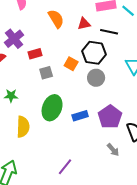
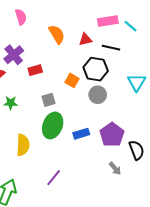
gray square: (46, 73) -> (49, 100), moved
green star: (11, 96) -> (11, 103), moved
purple line: (65, 167) -> (54, 178), moved

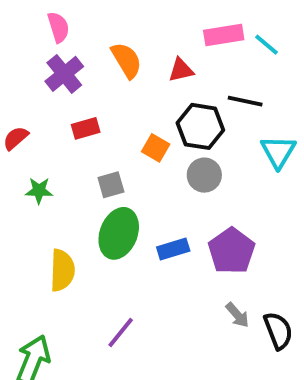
black line: (111, 48) -> (245, 101), moved
purple cross: (14, 55) -> (64, 74), moved
black semicircle: (137, 150) -> (278, 331), moved

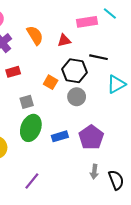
cyan line: (267, 45) -> (110, 14), moved
cyan triangle: (278, 152) -> (116, 84), turned 30
gray arrow: (237, 315) -> (94, 172), turned 48

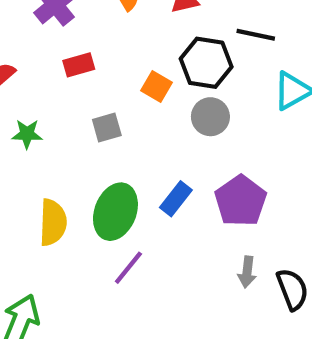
green ellipse: (31, 128) -> (115, 212), moved
blue rectangle: (60, 136) -> (176, 199), turned -35
purple line: (32, 181) -> (128, 268), moved

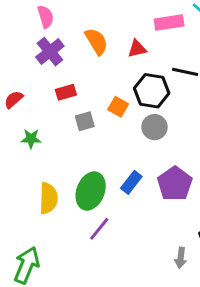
gray square: (107, 127) -> (85, 121), moved
gray arrow: (247, 272) -> (181, 258), moved

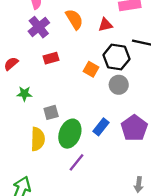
gray square: (85, 121) -> (51, 112), moved

